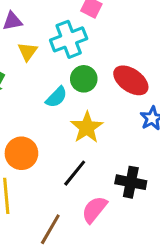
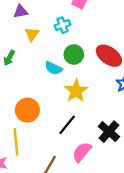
cyan cross: (69, 39) -> (62, 25), size x0.6
cyan semicircle: (56, 97) -> (53, 68), turned 72
black cross: (131, 182) -> (109, 132), turned 30

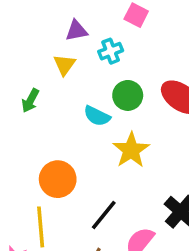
purple triangle: (21, 11) -> (76, 31), moved
black line: (67, 125) -> (104, 215), moved

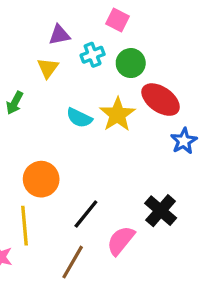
green circle: (128, 95) -> (131, 63), moved
yellow star: (131, 150) -> (117, 114), moved

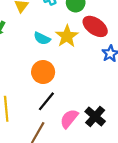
orange circle: (41, 179) -> (43, 72), moved
black cross: (161, 211) -> (95, 116), moved

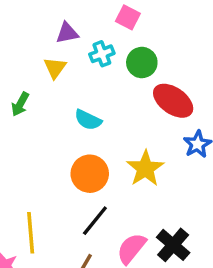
yellow star: (67, 36) -> (145, 168), moved

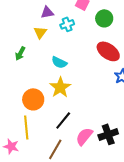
green circle: (142, 63) -> (104, 18), moved
yellow star: (145, 168) -> (60, 87), moved
orange circle: (90, 174) -> (33, 99), moved
black cross: (173, 245) -> (108, 134), turned 30

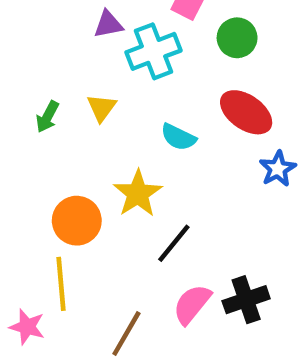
cyan cross: (67, 24) -> (154, 51), size x1.6
yellow triangle: (40, 32) -> (102, 108), moved
cyan semicircle: (59, 62) -> (178, 137), moved
black line: (63, 120) -> (174, 243), moved

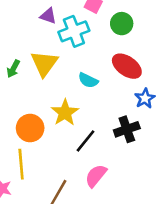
purple triangle: (108, 24) -> (48, 16), turned 30
yellow triangle: (102, 108) -> (44, 64), size x1.6
black cross: (246, 300) -> (127, 129), moved

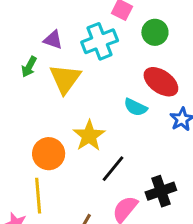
purple triangle: (48, 16) -> (53, 40), moved
green arrow: (13, 69) -> (29, 67), moved
cyan semicircle: (88, 80) -> (135, 107), moved
black cross: (127, 129) -> (161, 191), moved

